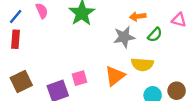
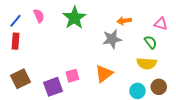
green semicircle: (155, 35) -> (151, 42), moved, turned -80
yellow semicircle: (142, 64) -> (147, 63), moved

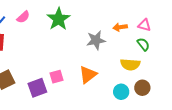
pink semicircle: (39, 16) -> (23, 17), turned 72
orange arrow: (124, 21) -> (120, 27), moved
green semicircle: (151, 42) -> (143, 44), moved

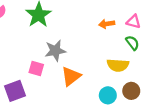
gray star: (96, 40) -> (55, 51), moved
pink square: (57, 77) -> (36, 69), moved, turned 32

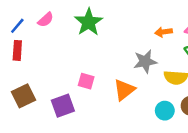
gray star: (55, 51) -> (145, 61), moved

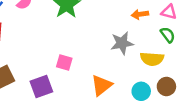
orange triangle: (124, 90) -> (101, 85), moved

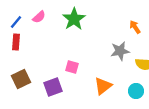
orange arrow: (140, 14) -> (135, 27), turned 64

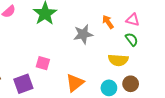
gray star: (120, 51) -> (83, 34), moved

